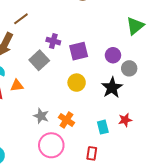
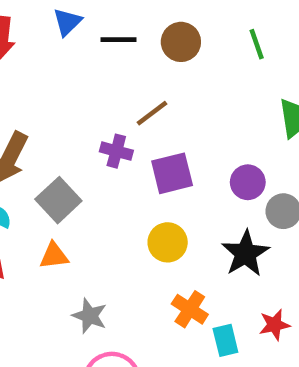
brown line: (21, 19) -> (152, 113), moved
gray square: (39, 60) -> (58, 200), moved
orange triangle: (17, 86) -> (54, 256), moved
orange cross: (66, 120) -> (190, 309), moved

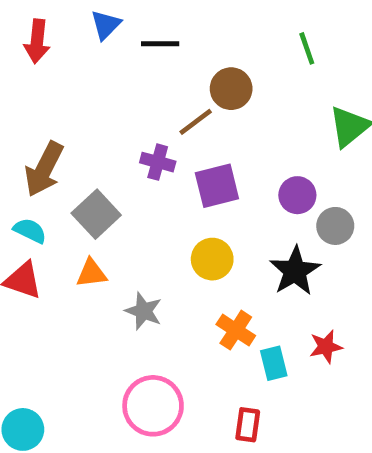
brown circle: (181, 42) -> (231, 89), moved
gray star: (90, 316) -> (144, 311), moved

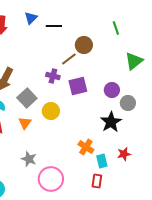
yellow circle: (212, 259) -> (51, 111), moved
orange triangle: (91, 273) -> (25, 123), turned -48
gray star: (144, 311) -> (29, 159), moved
red rectangle: (248, 425) -> (97, 181), moved

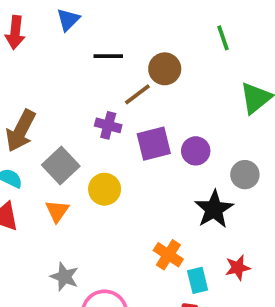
black line: (54, 26) -> (108, 56), moved
purple circle: (112, 90) -> (196, 151), moved

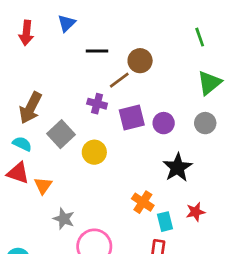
green line: (223, 38) -> (200, 37), moved
gray circle: (245, 175) -> (205, 123), moved
orange triangle: (57, 211) -> (43, 185), moved

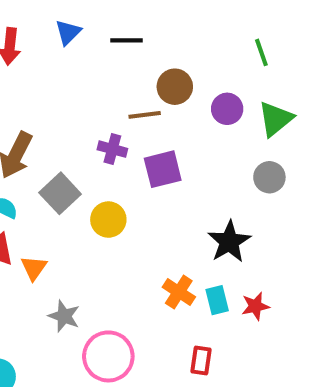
black line: (97, 51) -> (126, 40), moved
brown line: (119, 80) -> (145, 115), turned 30
purple circle: (164, 123) -> (227, 109), moved
cyan rectangle: (165, 222) -> (217, 300), moved

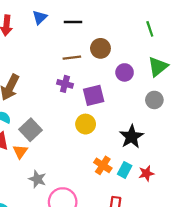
purple circle: (227, 109) -> (125, 72), moved
brown line: (145, 115) -> (72, 58), moved
gray square: (60, 193) -> (31, 130), moved
yellow circle: (108, 220) -> (86, 124), moved
cyan rectangle: (217, 300) -> (125, 170), turned 42

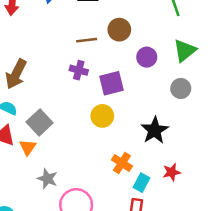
cyan rectangle: (125, 170) -> (142, 183), moved

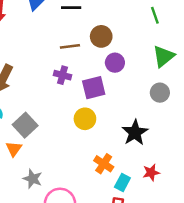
purple circle: (147, 57) -> (115, 63), moved

